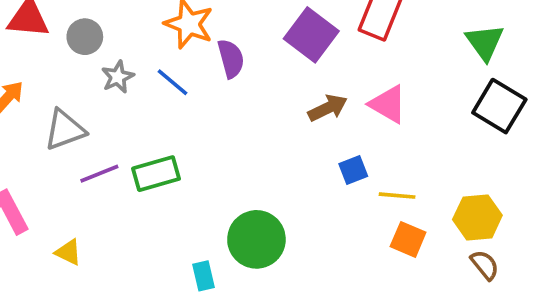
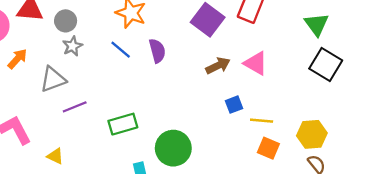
purple semicircle: (231, 59) -> (157, 51), moved
gray star: (118, 77) -> (72, 46), moved
green rectangle: (156, 174) -> (123, 124), moved

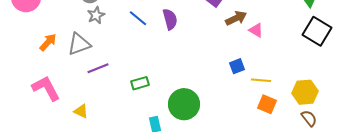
orange arrow: (17, 59) -> (48, 42), moved
pink triangle: (256, 63) -> (256, 30), size x0.7
brown arrow: (218, 66) -> (236, 18), moved
green rectangle: (123, 124) -> (140, 83), size x0.7

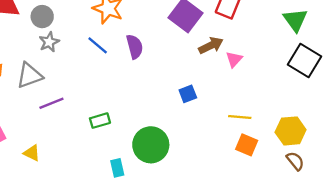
pink triangle: (256, 30) -> (234, 59), turned 42
blue square: (237, 66) -> (188, 94), moved

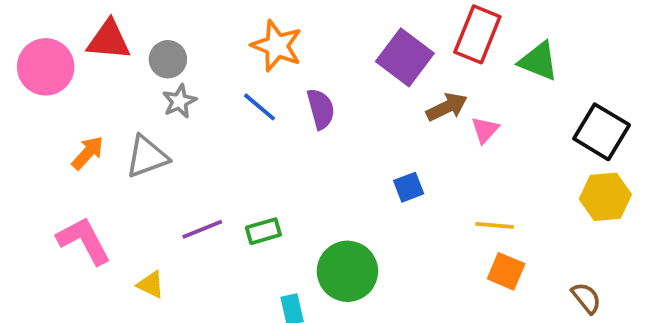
green triangle: (295, 20) -> (539, 61), moved, turned -32
purple line: (51, 103) -> (202, 229), moved
yellow hexagon: (291, 131) -> (605, 197), moved

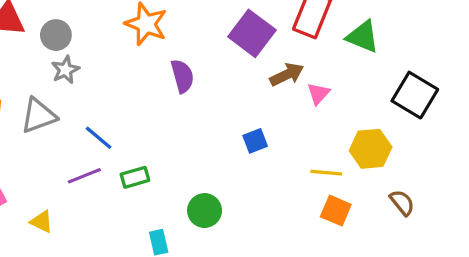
blue line: (260, 107) -> (99, 138), moved
yellow hexagon: (605, 197) -> (371, 149), moved
green circle: (347, 271) -> (205, 211), size x0.7
brown semicircle: (586, 298) -> (402, 203), moved

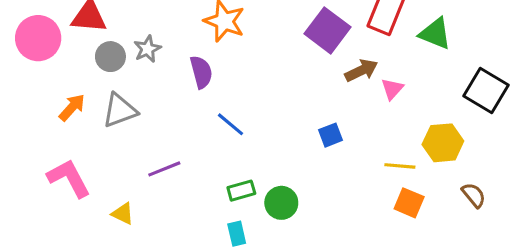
gray circle: (56, 35) -> (110, 57), moved
gray star: (65, 70) -> (147, 49), moved
purple semicircle: (182, 76) -> (201, 72), moved
blue line: (99, 138) -> (231, 124), moved
green rectangle: (135, 177) -> (241, 191), moved

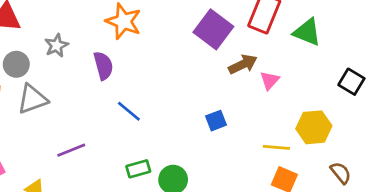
gray circle: (110, 57) -> (16, 64), moved
black square: (486, 90) -> (351, 82), size x0.7

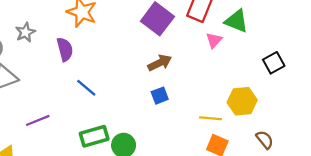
brown arrow: (243, 64) -> (160, 63), moved
pink triangle: (270, 80) -> (214, 40), moved
black square: (351, 82) -> (274, 63), turned 30
green rectangle: (138, 169) -> (94, 136), size x1.4

